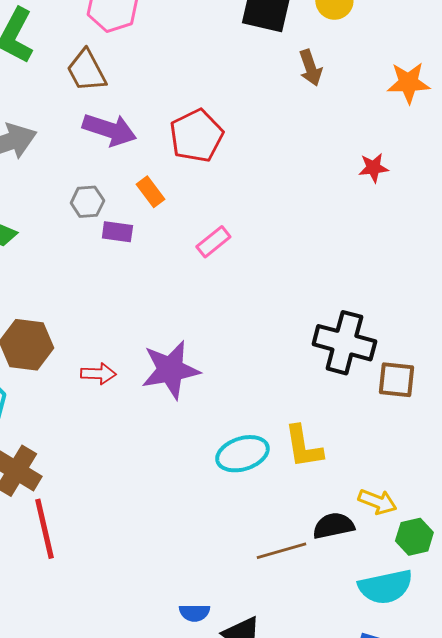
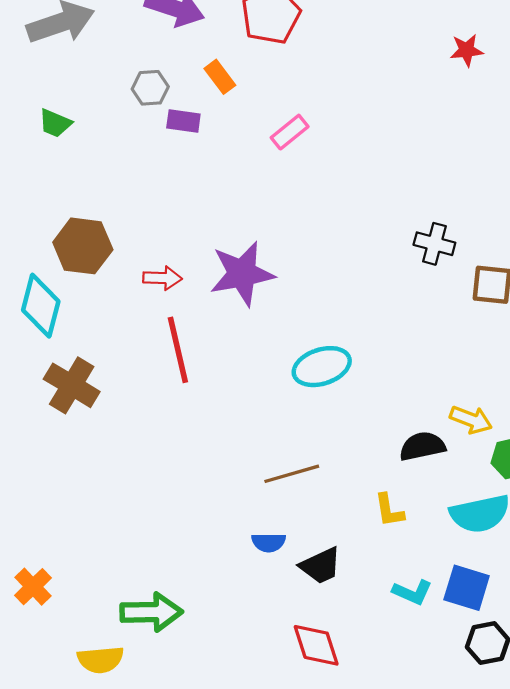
black cross: (344, 343) -> (434, 244), size x0.6
yellow L-shape: (303, 447) -> (389, 510), moved, size x0.7
red line: (44, 529) -> (178, 350), moved
brown line: (281, 551) -> (292, 474), moved

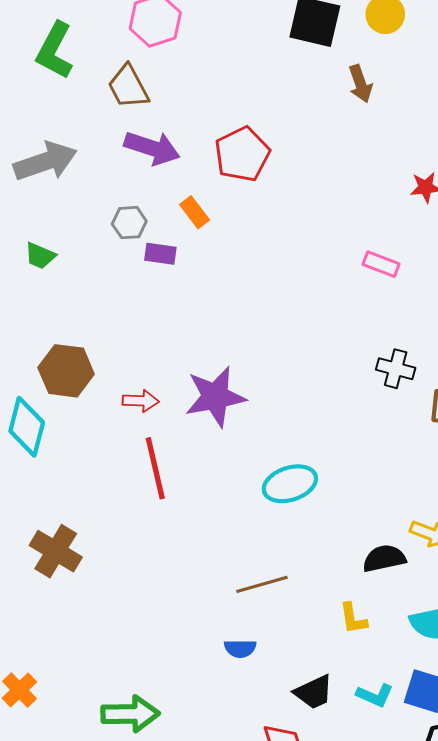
pink rectangle: (290, 132) -> (381, 264), moved, turned 60
brown cross: (72, 385) -> (56, 551), moved
black trapezoid: (321, 566) -> (314, 692), moved

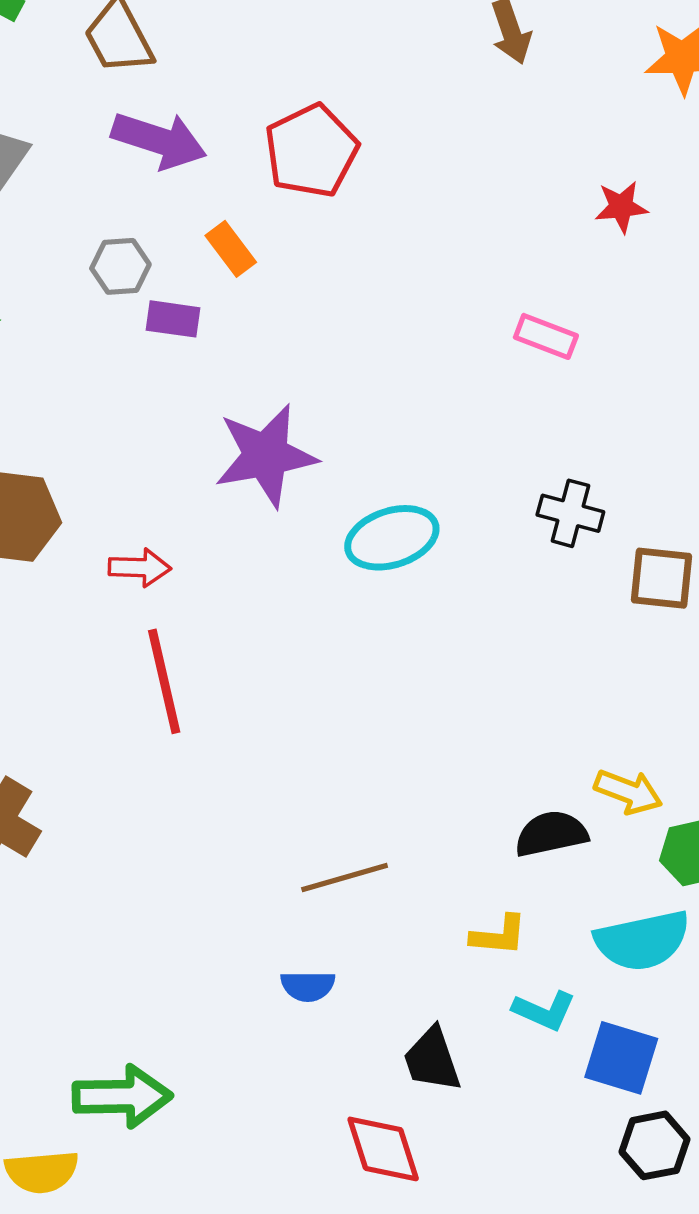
purple star: (215, 397) -> (266, 455), moved
cyan ellipse: (290, 484) -> (392, 538), moved
yellow L-shape: (353, 619) -> (499, 935), turned -76
black trapezoid: (314, 692) -> (432, 1060), turned 96
cyan L-shape: (375, 695) -> (544, 1011), moved

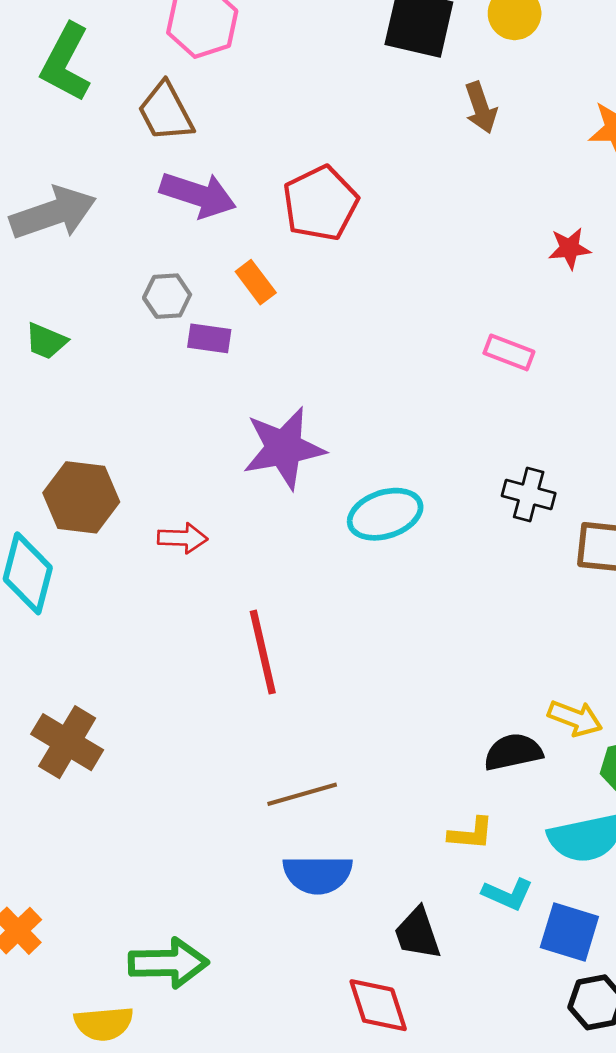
red line: (164, 681) -> (263, 652), moved
brown line: (345, 878) -> (302, 794), moved
blue semicircle: (308, 986) -> (318, 874), size x1.6

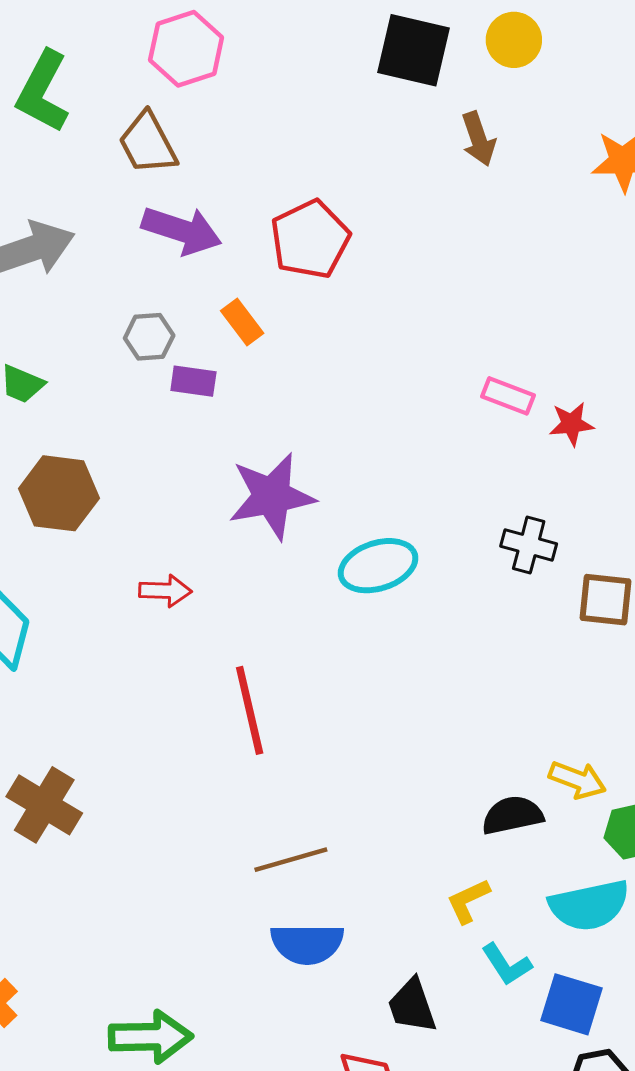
red star: (569, 248) -> (571, 424), moved
brown hexagon: (81, 497) -> (59, 493), moved
yellow L-shape: (471, 834) -> (468, 901), turned 150
cyan L-shape: (508, 894) -> (507, 964), turned 33

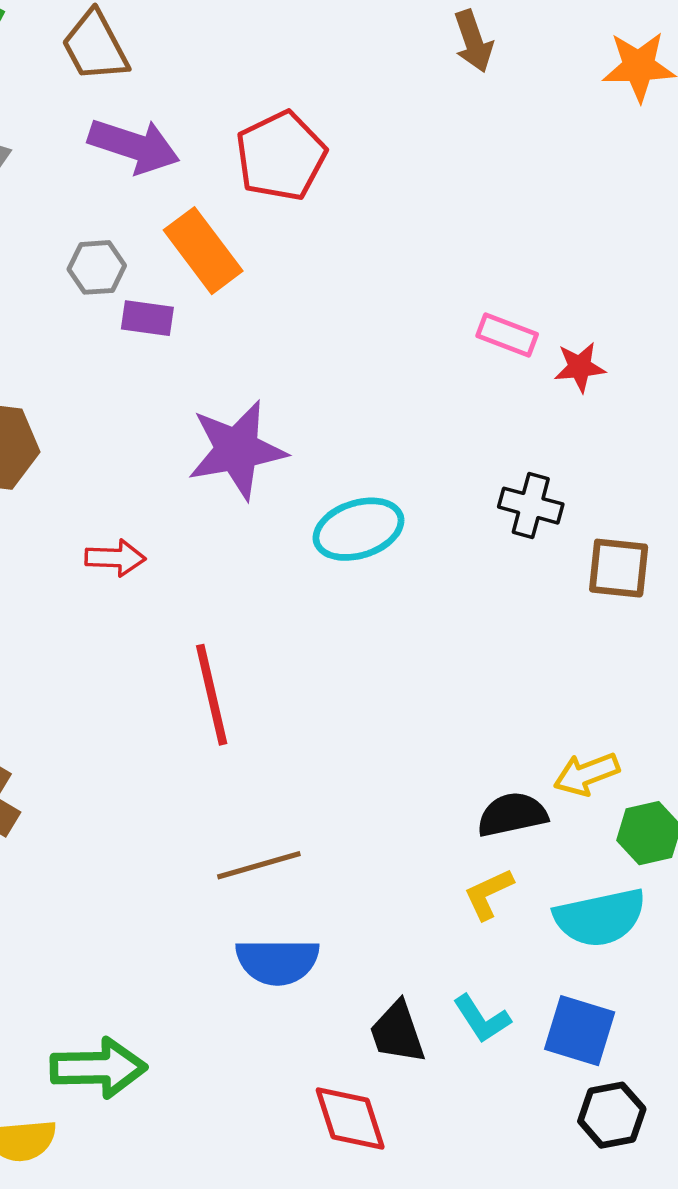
orange rectangle: (242, 322) -> (203, 251), size x1.6
yellow arrow: (577, 780) -> (586, 774), turned 138
yellow L-shape: (468, 901) -> (489, 894), moved
cyan L-shape: (507, 964) -> (482, 1019), moved

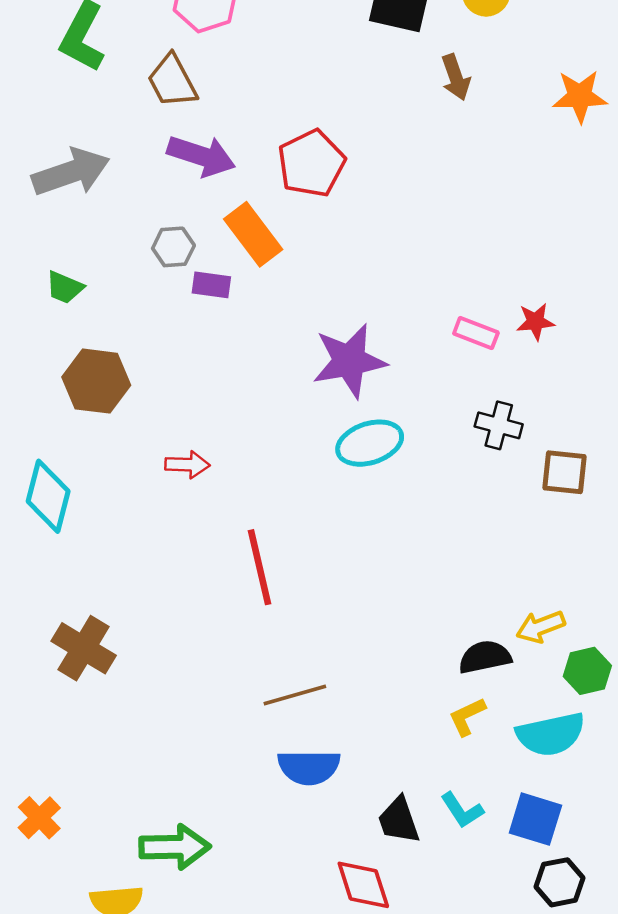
pink rectangle: (507, 335) -> (476, 333), moved
purple star: (237, 450) -> (349, 361), moved

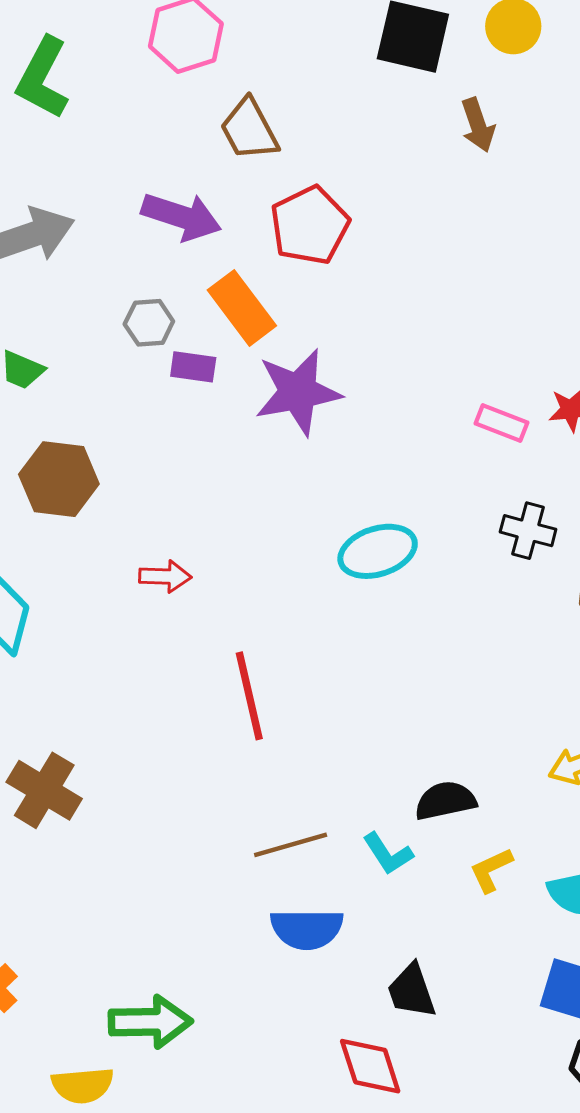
brown trapezoid: (172, 81) -> (249, 129), moved
purple star: (349, 361) -> (298, 392), moved
black semicircle: (485, 657) -> (445, 801), moved
cyan L-shape: (462, 810) -> (388, 854), moved

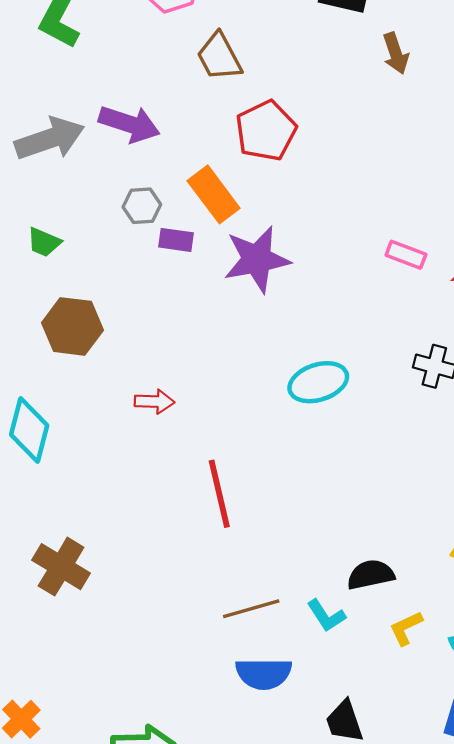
purple arrow: (181, 217) -> (129, 124), moved
pink rectangle: (501, 423) -> (406, 255), moved

